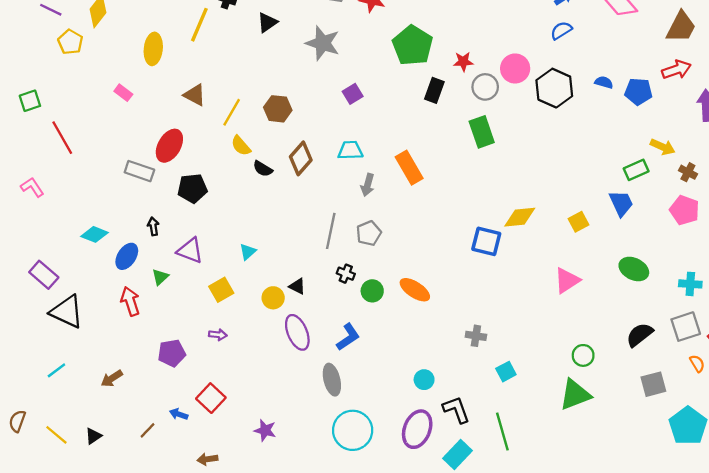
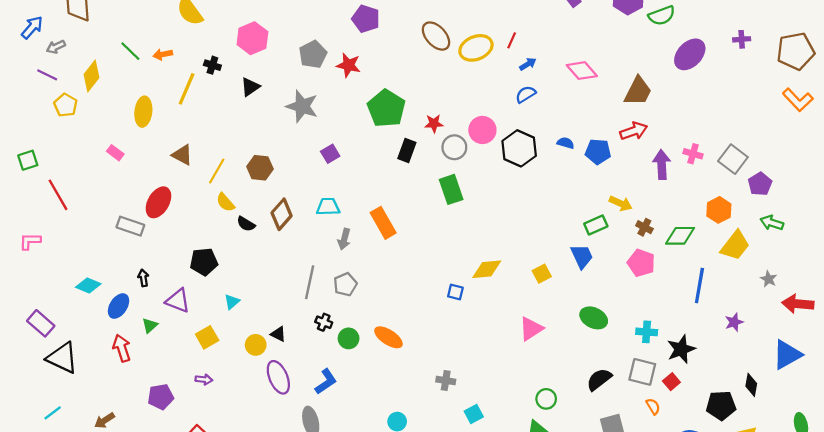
pink L-shape: (32, 187) -> (30, 241), turned -55
black pentagon: (192, 188) -> (204, 262), moved
blue square: (486, 241) -> (455, 292), size x0.6
gray square: (686, 327) -> (642, 372), turned 32

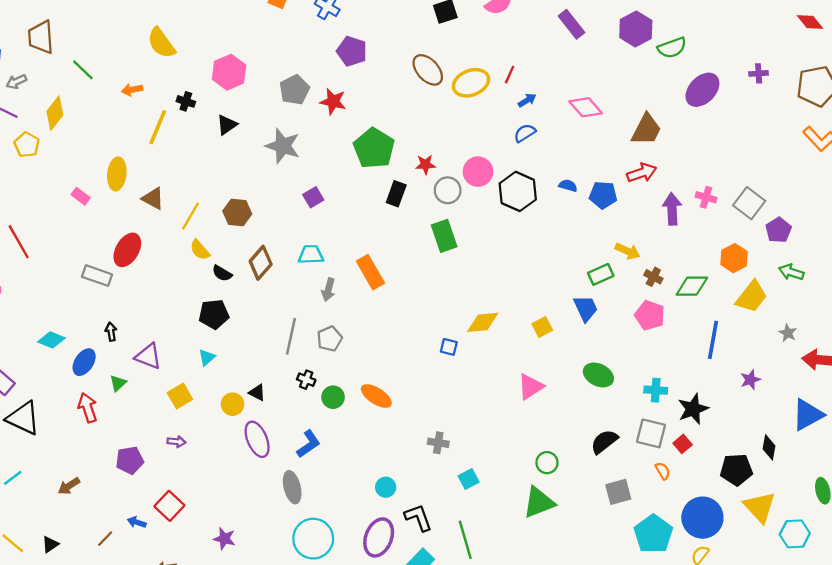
green line: (130, 51) -> (83, 70), moved
yellow ellipse: (143, 112) -> (117, 174), moved
black pentagon: (204, 262) -> (214, 314), moved

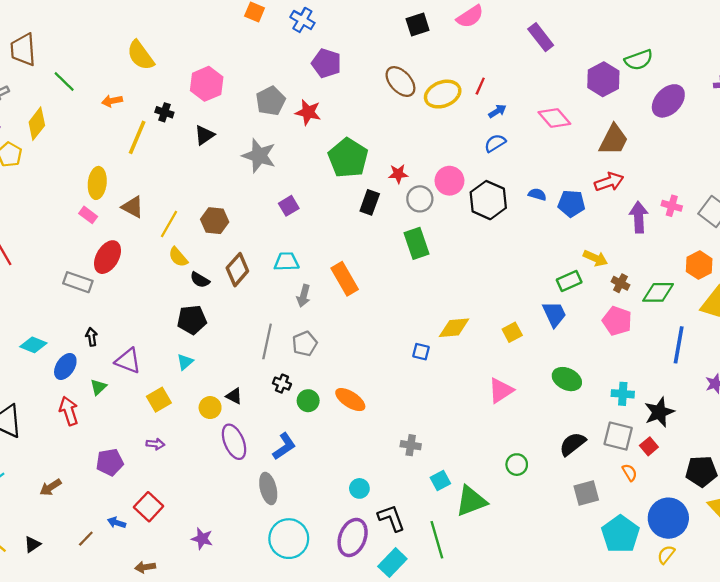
purple hexagon: (636, 29) -> (603, 79), moved
pink rectangle: (81, 196) -> (88, 215), moved
green triangle: (539, 502) -> (471, 501), moved

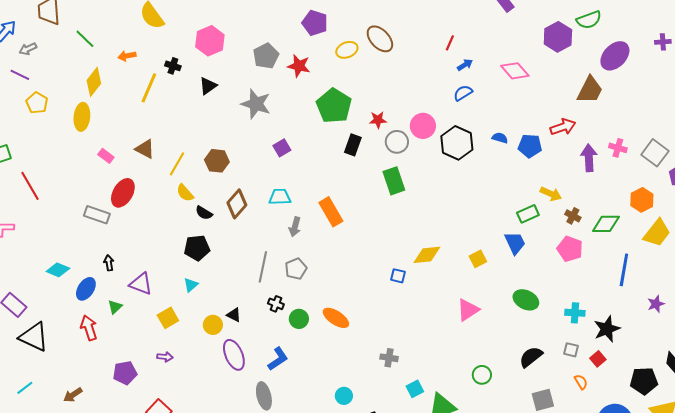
yellow ellipse: (443, 94) -> (347, 50), moved, size x0.7
yellow diamond: (37, 124) -> (94, 82), moved
brown trapezoid: (614, 140) -> (590, 90), moved
yellow ellipse: (97, 183) -> (82, 117), moved
gray square: (618, 436) -> (571, 350), size x0.6

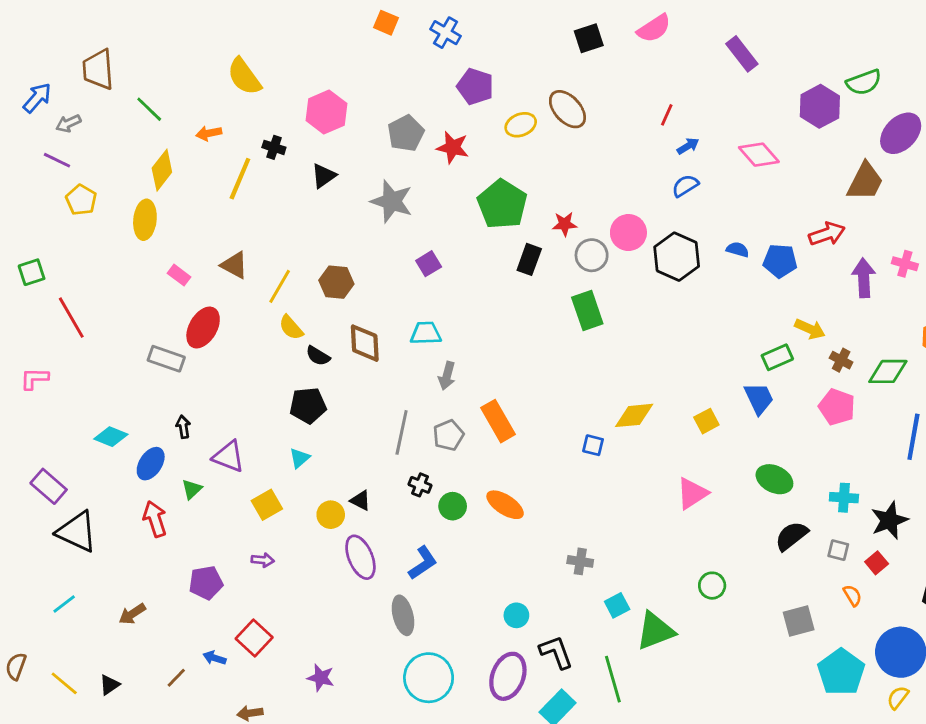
brown diamond: (237, 204) -> (365, 343), turned -44
orange rectangle: (331, 212) -> (498, 421), moved
black semicircle: (531, 357) -> (791, 536), moved

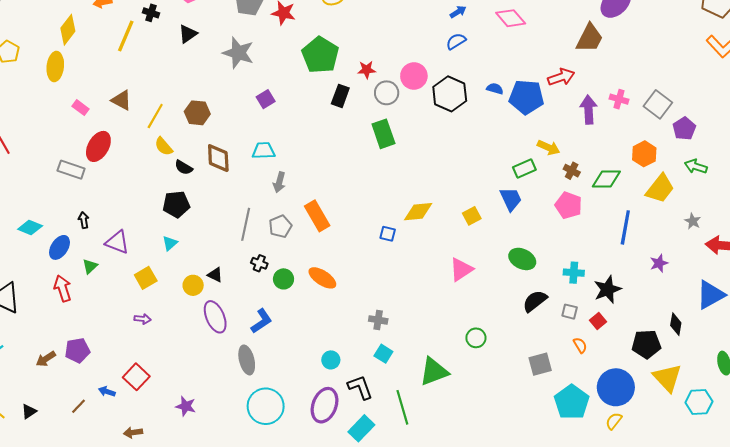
blue pentagon: (780, 261) -> (526, 97), size x1.4
purple pentagon: (206, 583) -> (77, 350), moved
cyan square: (617, 605) -> (383, 354), moved, turned -30

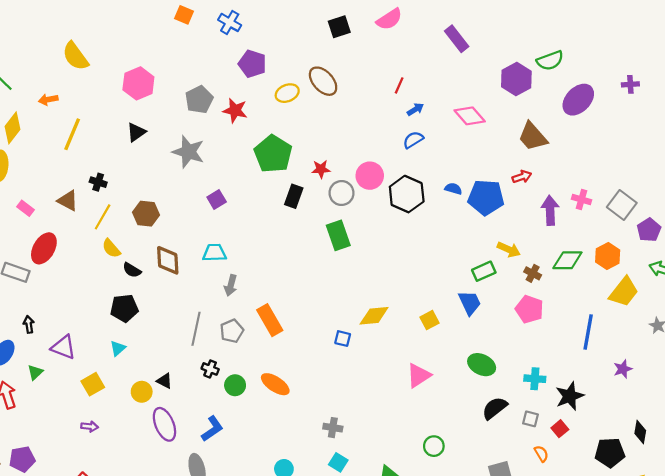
black cross: (151, 13) -> (98, 182), moved
brown trapezoid: (590, 38) -> (533, 137), moved, turned 112
red arrow: (561, 77) -> (522, 177), size x0.7
green diamond: (606, 179) -> (567, 260), moved

